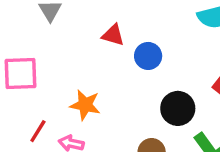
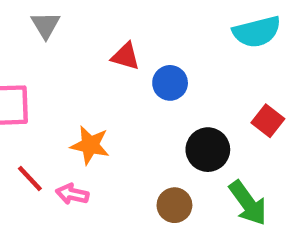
red line: (38, 131) -> (30, 179), turned -75

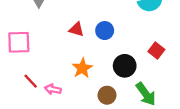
red triangle: (126, 56) -> (76, 29), moved
orange star: (90, 145) -> (82, 68), moved, turned 30

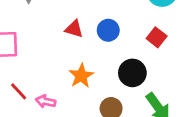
red square: (156, 51) -> (157, 37), moved

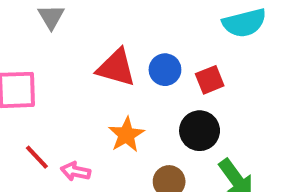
red triangle: (74, 29) -> (116, 68), size x1.5
red square: (157, 37) -> (210, 80), moved, turned 30

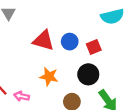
orange star: (126, 135) -> (49, 77), turned -30

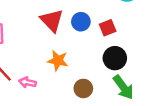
red triangle: (43, 40) -> (52, 20), turned 30
black circle: (88, 74) -> (115, 58), moved

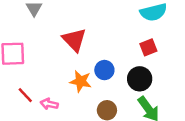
blue circle: (81, 22) -> (104, 70), moved
red square: (108, 28) -> (148, 47), moved

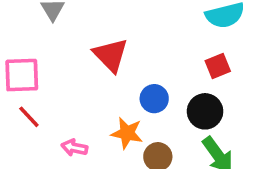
orange star: (81, 81) -> (127, 133), moved
red line: (25, 95) -> (29, 117), moved

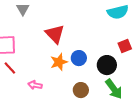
red square: (218, 66) -> (125, 46), moved
orange star: (127, 133) -> (59, 62), moved, turned -30

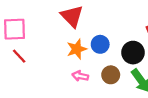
pink arrow: (35, 85) -> (80, 76), moved
brown circle: (81, 90) -> (111, 75), moved

